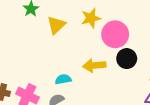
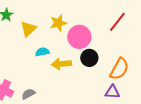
cyan semicircle: (63, 79) -> (42, 52), moved

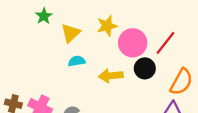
red line: (117, 22) -> (165, 43), moved
cyan semicircle: (42, 52) -> (77, 61), moved

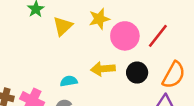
cyan semicircle: (77, 61) -> (69, 81), moved
black circle: (145, 68) -> (137, 73), moved

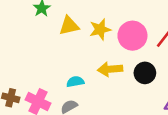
yellow star: (99, 19) -> (100, 29), moved
yellow triangle: (63, 26) -> (69, 26), turned 30

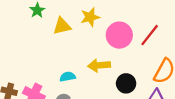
yellow star: (100, 29) -> (90, 17), moved
black circle: (145, 73) -> (126, 83), moved

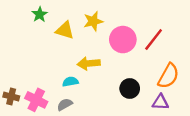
yellow triangle: (62, 26) -> (65, 30), turned 30
yellow arrow: (99, 65) -> (89, 63), moved

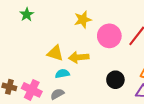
green star: (40, 14) -> (27, 14), moved
yellow triangle: (65, 30) -> (55, 53), moved

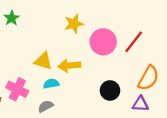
pink cross: (32, 90) -> (17, 89), moved

